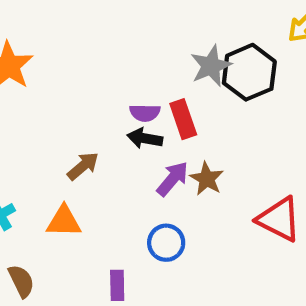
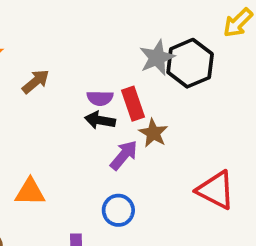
brown arrow: (83, 166) -> (36, 82), moved
brown star: (207, 179) -> (153, 133), moved

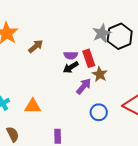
black arrow: (100, 120) -> (71, 67), turned -42
blue circle: (118, 210) -> (99, 112), moved

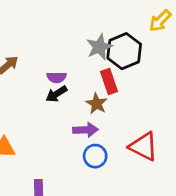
red rectangle: (89, 58) -> (109, 81), moved
purple arrow: (84, 86) -> (85, 130), moved, turned 48

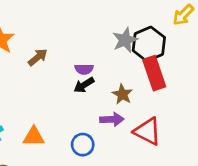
red rectangle: (109, 81) -> (154, 73), moved, size x1.4
red triangle: (144, 146) -> (148, 131), moved
blue circle: (95, 156) -> (83, 145), moved

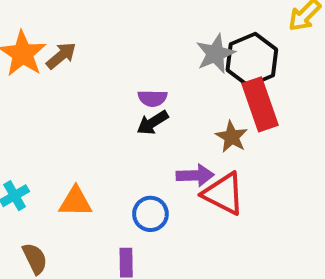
brown arrow: (38, 57) -> (61, 56), moved
brown star: (122, 94) -> (232, 137), moved
red triangle: (148, 131) -> (223, 194), moved

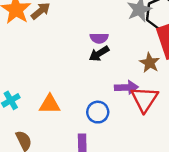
red triangle: (223, 194) -> (144, 99), turned 36

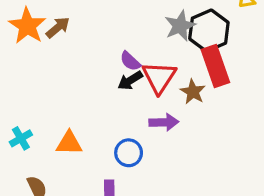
purple semicircle: (99, 38) -> (130, 61), turned 42
red triangle: (144, 99) -> (159, 77), moved

